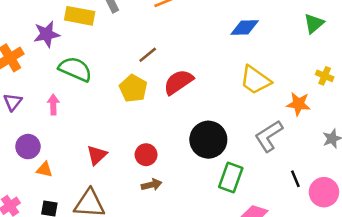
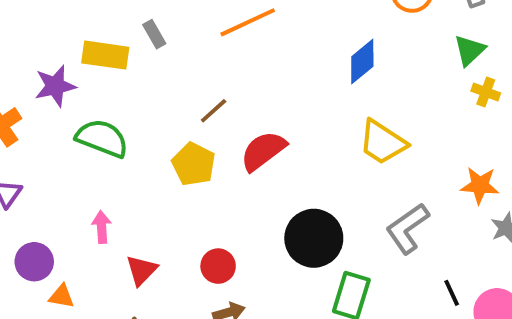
blue diamond: (245, 27) -> (362, 62), turned -36
yellow cross: (325, 76) -> (486, 92), moved
orange star: (298, 104) -> (480, 185), moved
pink arrow: (53, 105) -> (102, 227), moved

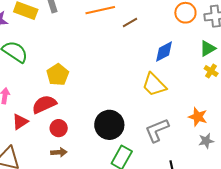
blue diamond: (362, 62) -> (164, 52), moved
brown line: (214, 111) -> (130, 23), moved
red semicircle: (263, 151) -> (44, 104), moved

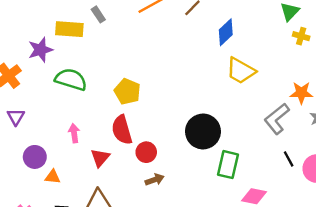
blue diamond: (164, 52) -> (226, 32), moved
red semicircle: (44, 104) -> (122, 130), turned -65
gray L-shape: (157, 130) -> (277, 119), moved

